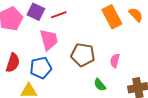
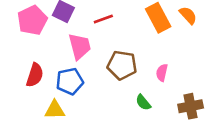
red line: (59, 15) -> (103, 19), moved

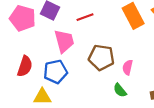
pink pentagon: (32, 20) -> (23, 18), turned -30
pink semicircle: (162, 73) -> (128, 67), moved

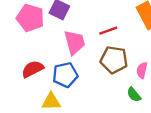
red line: (85, 17) -> (108, 31), moved
red semicircle: (25, 66) -> (33, 69), turned -135

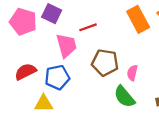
red line: (108, 31) -> (88, 27), moved
green semicircle: (134, 95) -> (124, 97), size x1.5

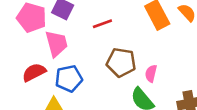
pink trapezoid: (66, 45) -> (56, 44), moved

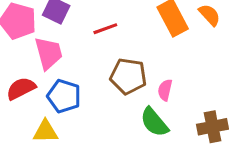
blue pentagon: (69, 79) -> (64, 96), turned 30

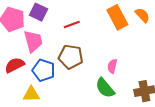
brown pentagon: (128, 76) -> (71, 57), moved

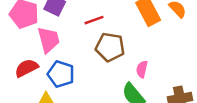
brown pentagon: (71, 57) -> (110, 47), moved

